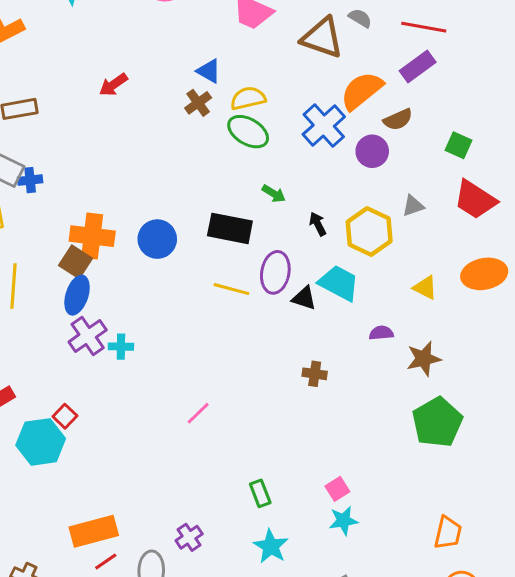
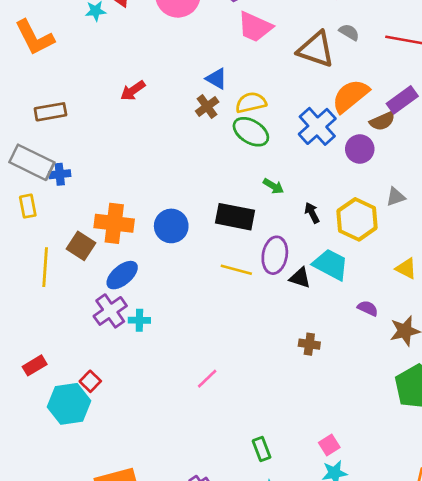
purple rectangle: (418, 67) -> (402, 100), moved
brown square: (76, 262) -> (81, 246), moved
blue ellipse: (77, 295) -> (122, 275), moved, turned 32
purple semicircle: (381, 333) -> (368, 308), turned 30

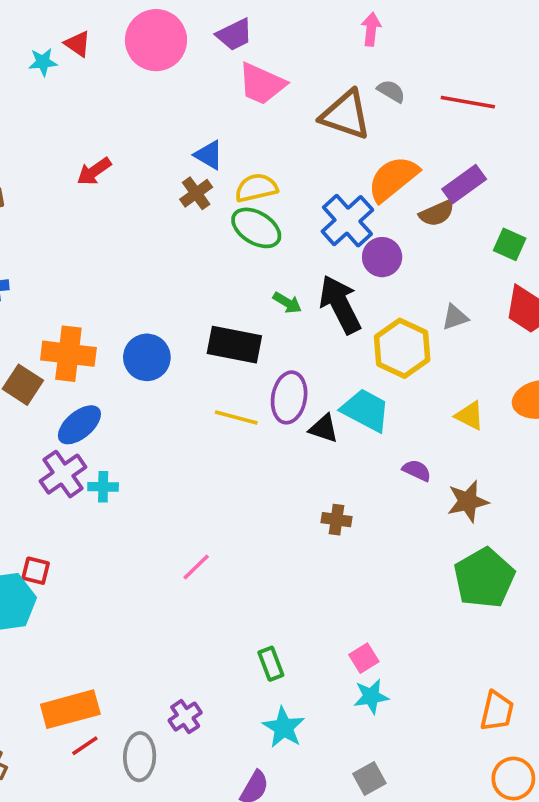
purple circle: (360, 149) -> (382, 257), moved
black arrow: (312, 213) -> (340, 304), moved, size x2.0
red square: (90, 381) -> (36, 571), turned -30

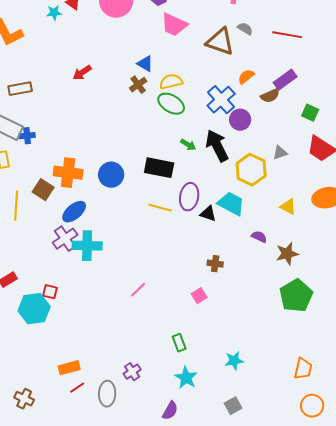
orange semicircle: (393, 179) -> (246, 77), size x0.6
cyan cross: (103, 487) -> (87, 246), size x1.8
pink square: (364, 658) -> (199, 296), moved
orange rectangle: (70, 709) -> (69, 368), size x0.7

